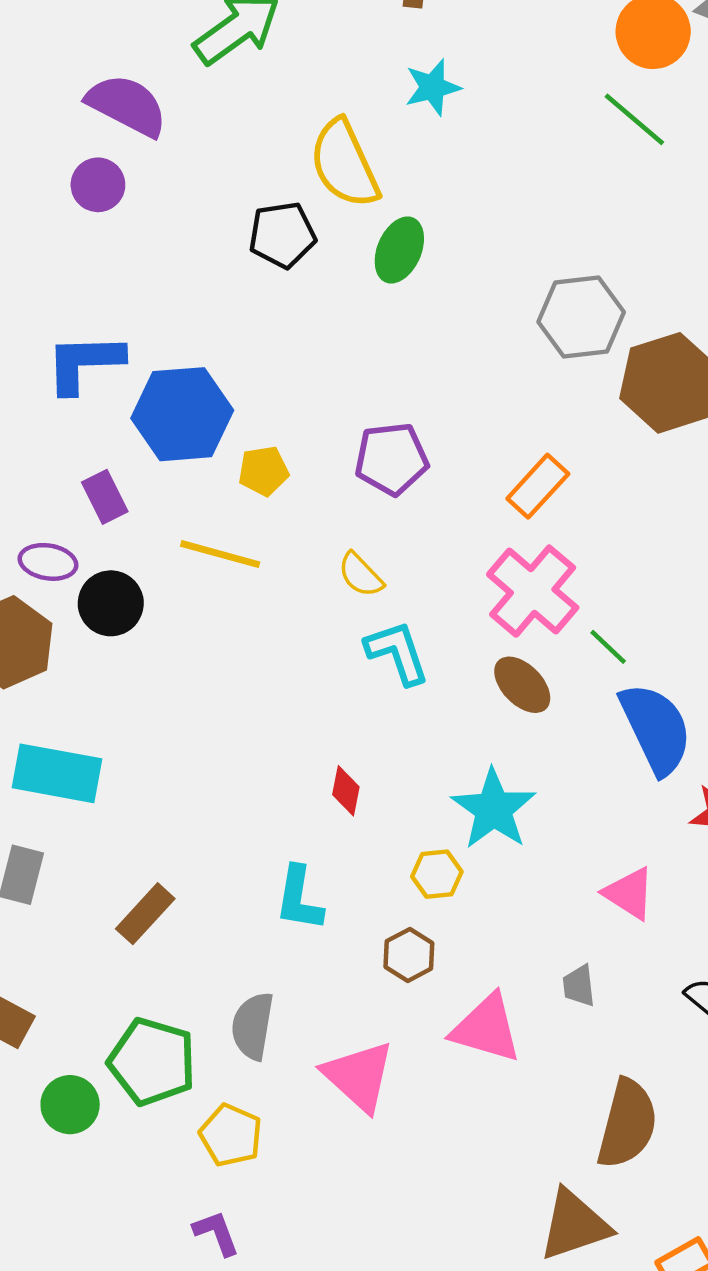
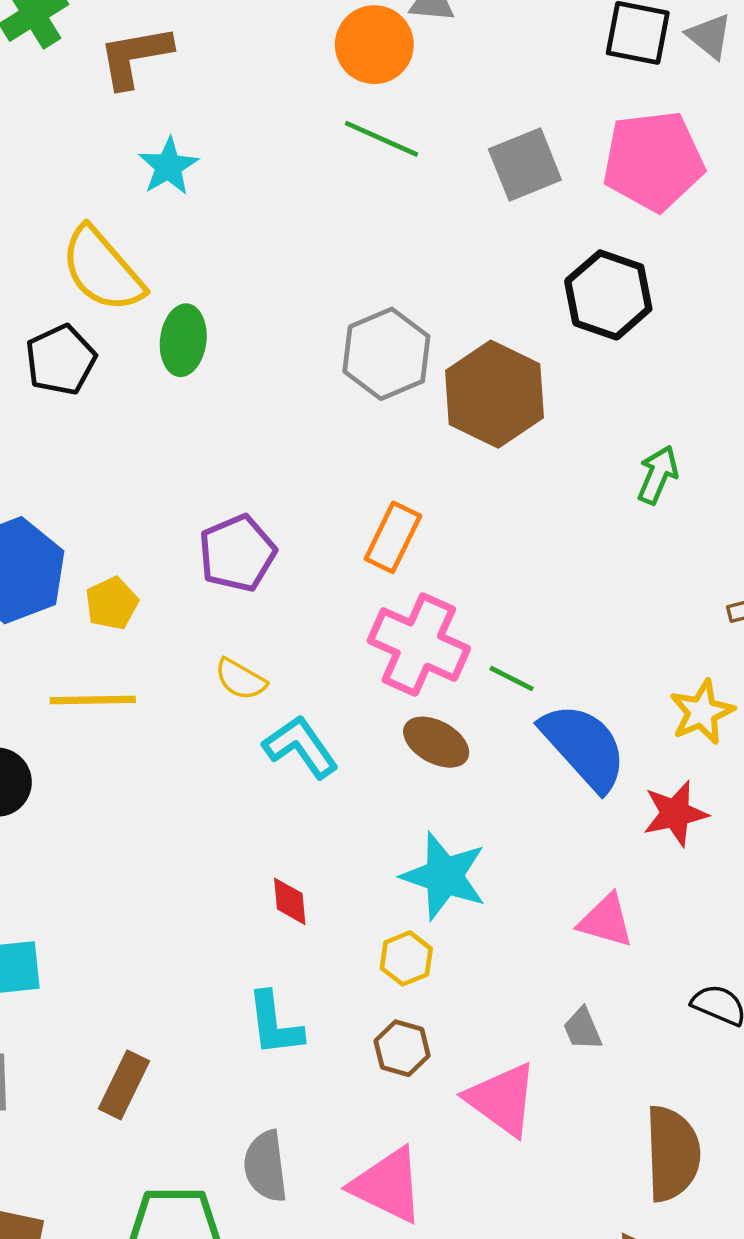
pink triangle: (486, 1028) -> (502, 1099), turned 36

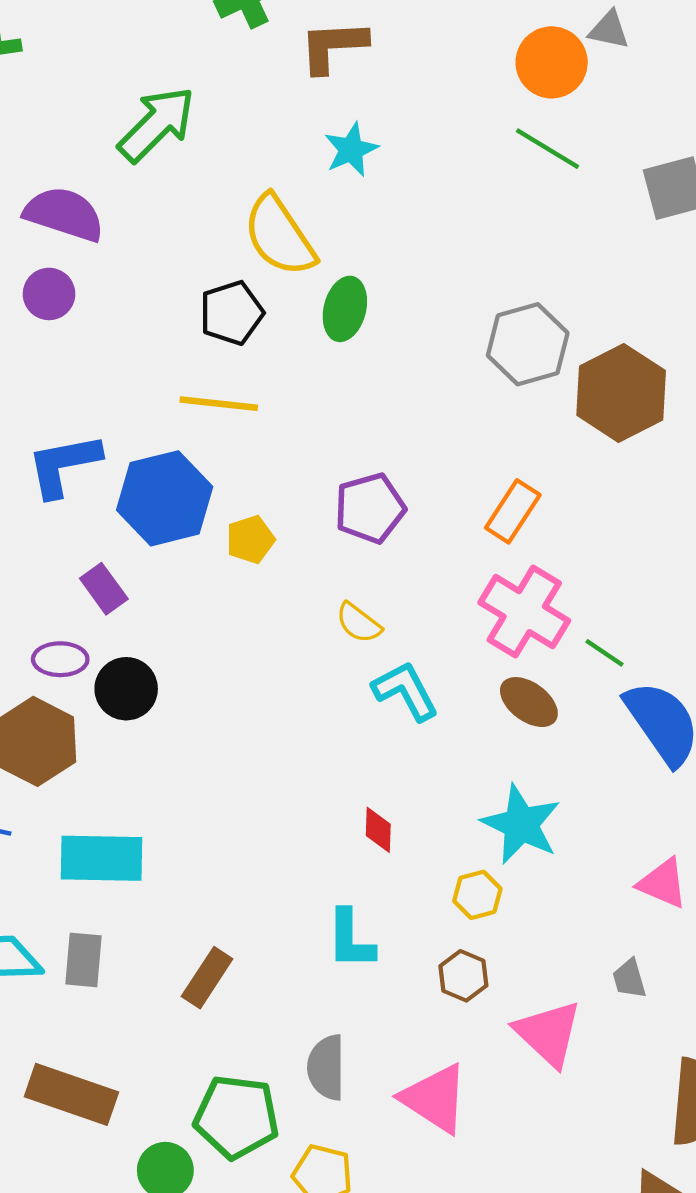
yellow line: (93, 700) -> (219, 404), moved

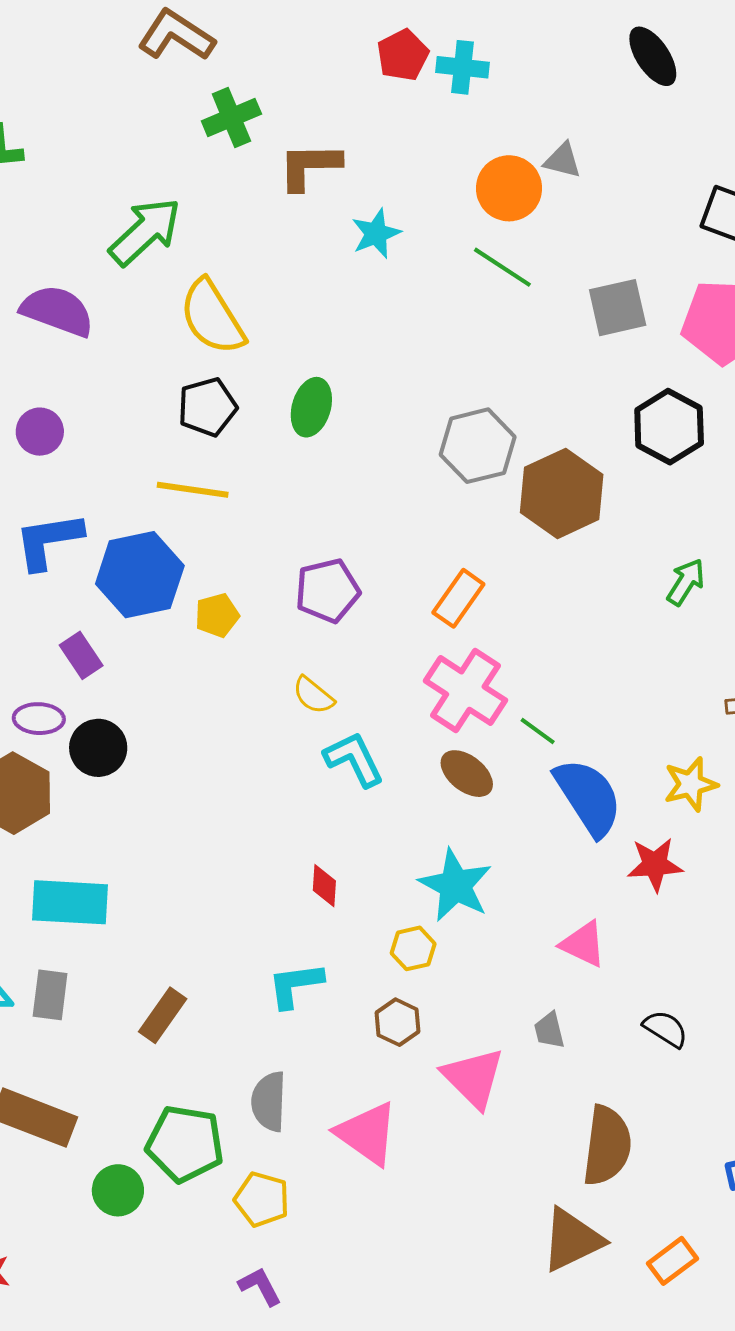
cyan star: (351, 150) -> (376, 234), moved
yellow semicircle: (279, 236) -> (212, 317), moved
purple circle: (49, 294) -> (40, 432), moved
cyan L-shape: (350, 939) -> (295, 985), turned 80

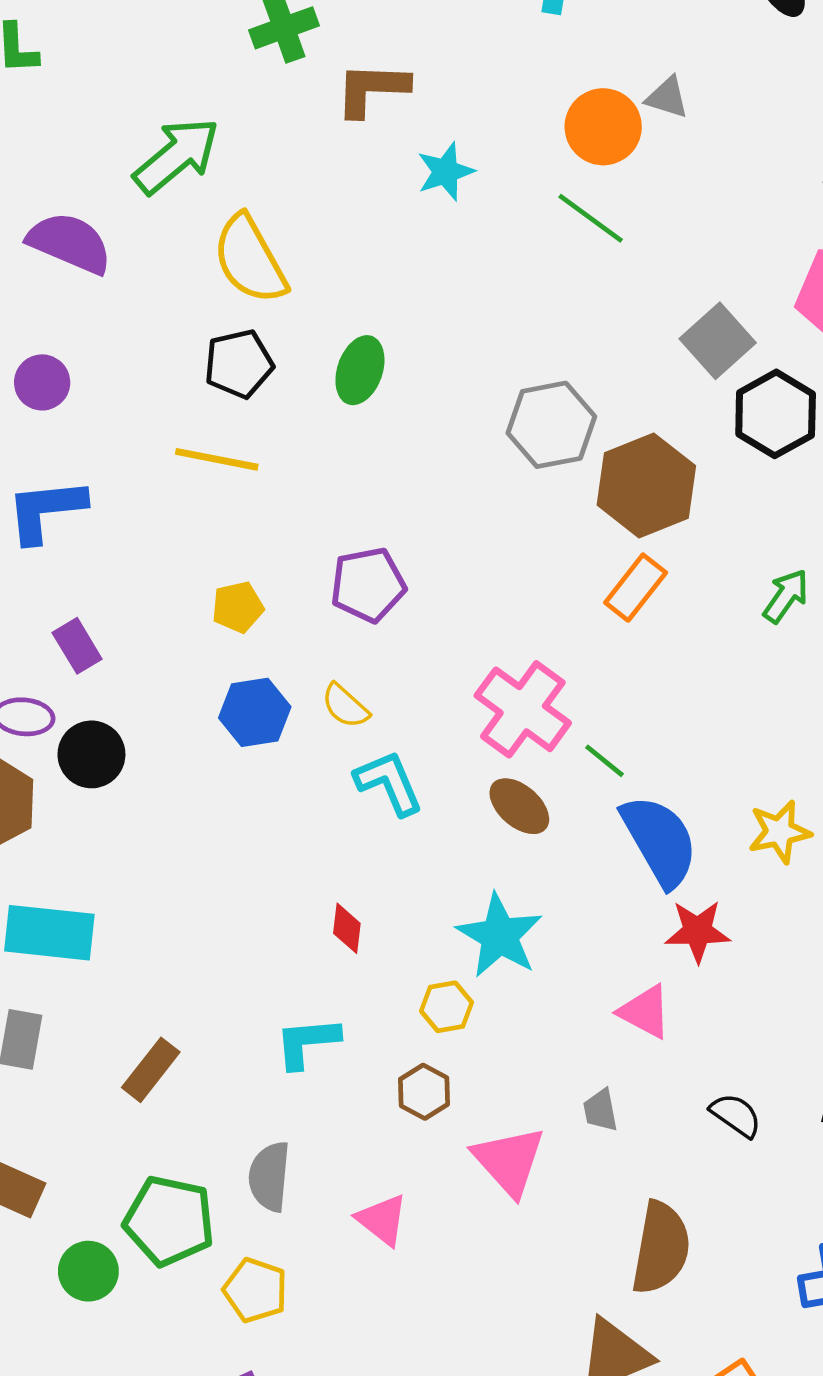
gray square: (618, 308) -> (718, 341), moved, turned -32
blue hexagon: (140, 575) -> (255, 712), moved, size x0.7
orange rectangle: (458, 598) -> (636, 588), moved
red star: (655, 865) -> (698, 931), moved
pink triangle: (367, 1134) -> (382, 1220), size x0.7

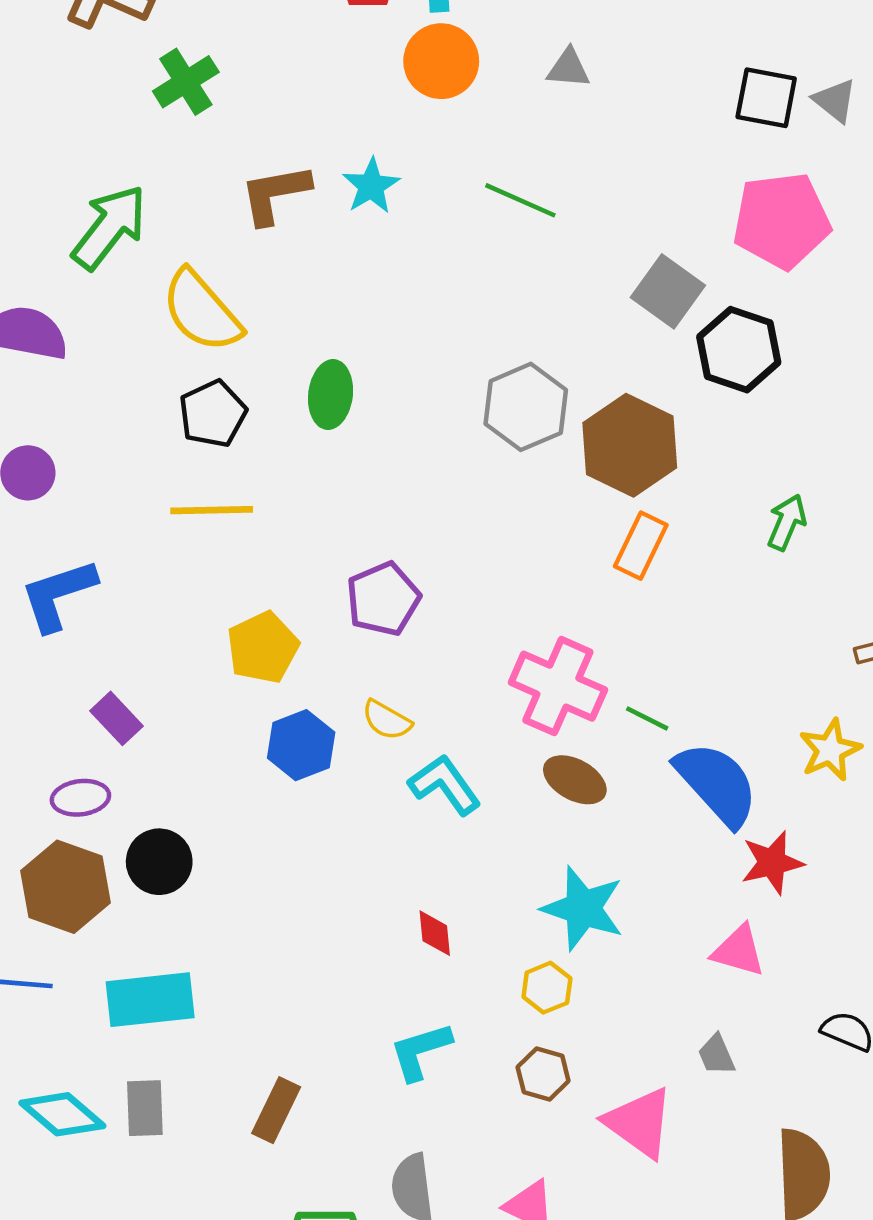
brown L-shape: (372, 89) -> (275, 194), moved
orange circle: (603, 127) -> (441, 61), moved
yellow pentagon: (238, 607) -> (263, 648), size x1.4
black circle: (91, 754) -> (159, 862), moved

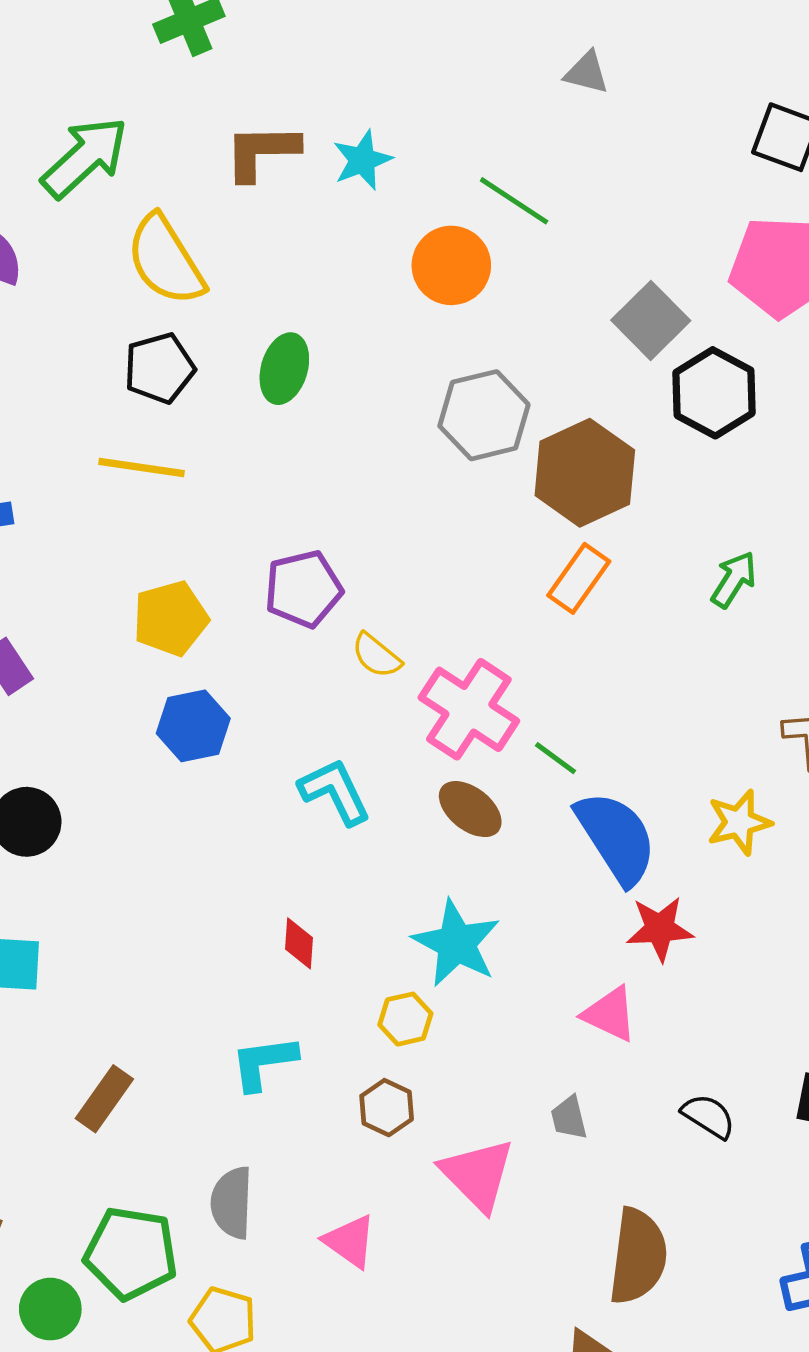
orange circle: (441, 61) -> (451, 265), moved
yellow semicircle: (387, 720) -> (376, 655), moved

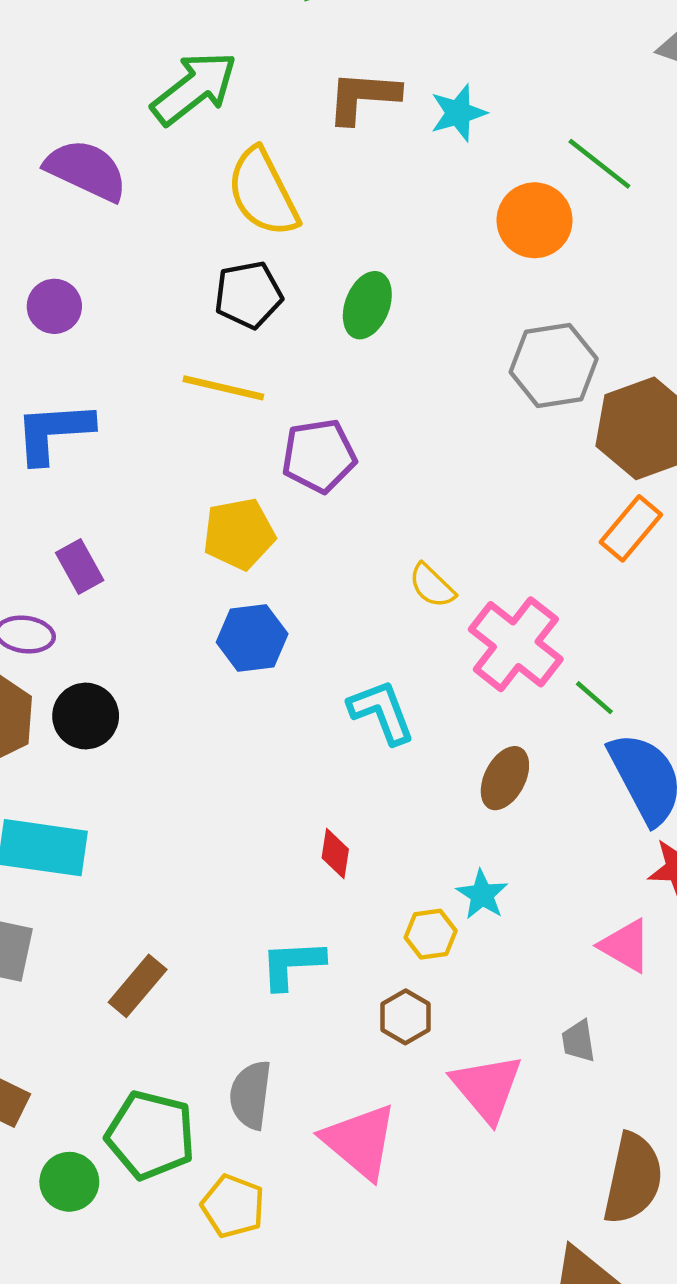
purple pentagon: (303, 589) -> (319, 456), moved
brown ellipse: (470, 809) -> (505, 778), moved, turned 74
cyan star: (456, 943) -> (482, 895), moved, size x0.6
pink triangle: (350, 1241) -> (360, 1141), size x1.5

